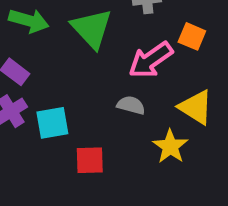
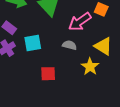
cyan square: (52, 123) -> (33, 43), moved

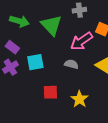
yellow star: (90, 67) -> (79, 99), moved

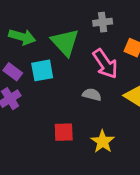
pink arrow: (81, 41) -> (105, 64), turned -90
cyan square: (35, 62) -> (42, 70), moved

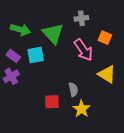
gray semicircle: (92, 95) -> (73, 90), moved, turned 64

